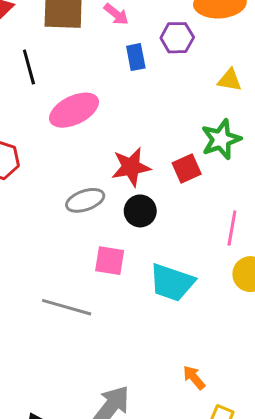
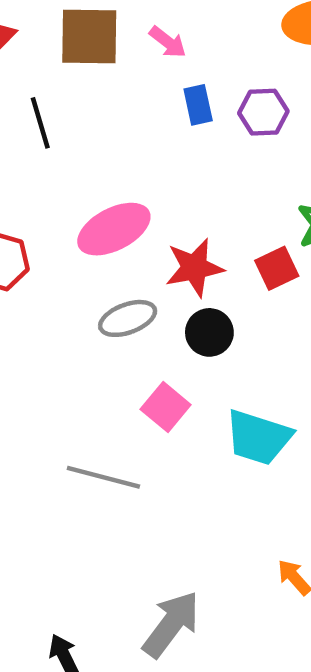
purple hexagon: (177, 38) -> (263, 112), moved
pink ellipse: (74, 110) -> (114, 229), moved
pink square: (110, 261) -> (166, 407), turned 32

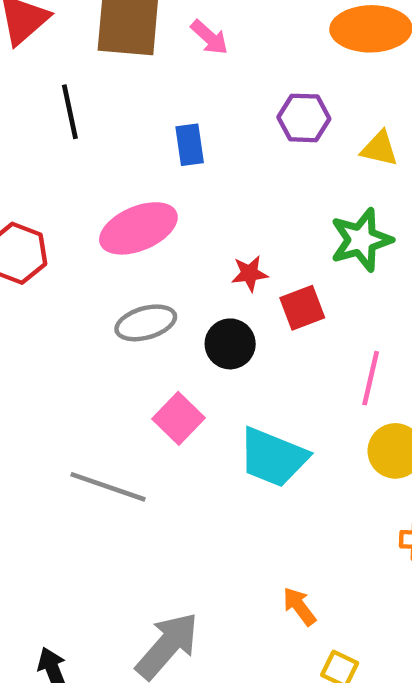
blue rectangle: (198, 105) -> (190, 145), moved
red star: (194, 268) -> (250, 273), moved, size x0.6
red square: (277, 268) -> (302, 308), moved

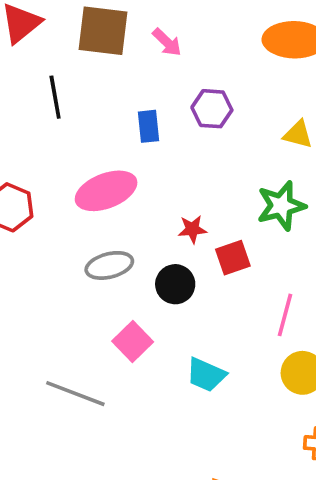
purple hexagon: (304, 118) -> (212, 109), moved
cyan trapezoid: (273, 457) -> (206, 375), size x0.7

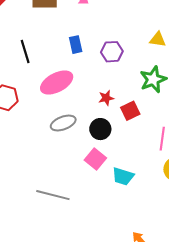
black line: (55, 97) -> (25, 52), moved
purple hexagon: (212, 109) -> (112, 52), moved
pink square: (133, 341) -> (95, 159), moved

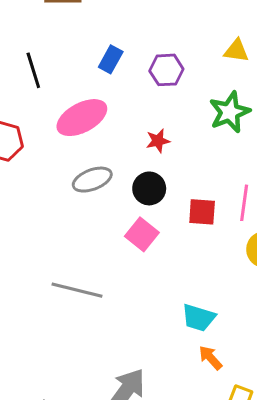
blue rectangle: (76, 45) -> (111, 59), turned 42
red square: (130, 111) -> (202, 212), moved, turned 30
cyan trapezoid: (123, 176) -> (199, 318), moved

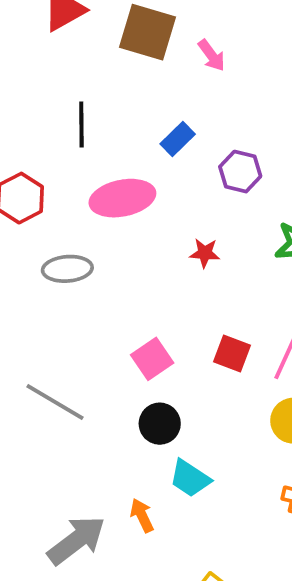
gray ellipse: (92, 180) -> (67, 269), moved
black circle: (149, 188) -> (160, 424), moved
orange arrow: (210, 358) -> (142, 515), moved

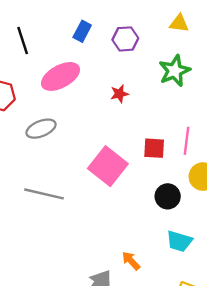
pink square: (152, 359) -> (108, 166), size x1.5
gray line: (55, 402) -> (44, 194), moved
black circle: (160, 424) -> (168, 196), moved
cyan trapezoid: (190, 478) -> (179, 241), moved

